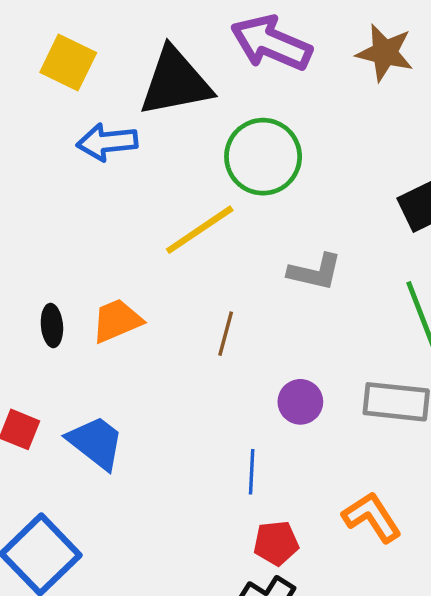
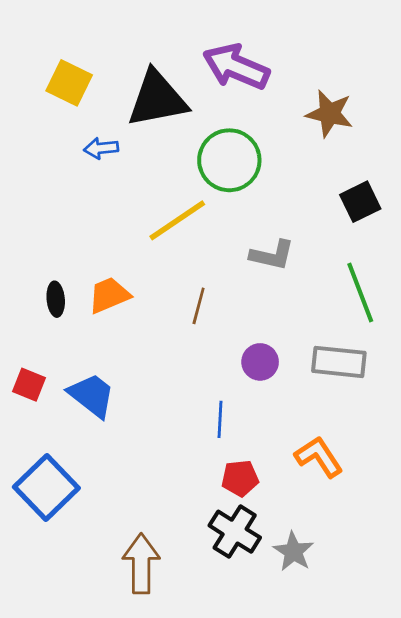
brown star: (385, 53) -> (330, 114), moved
blue arrow: (107, 142) -> (101, 148), size x0.7

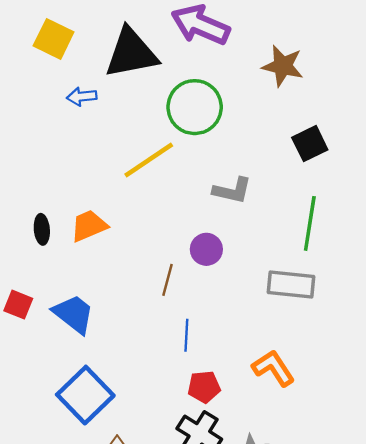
green line: (360, 292) -> (310, 223), turned 30
brown line: (199, 306) -> (168, 280), moved
purple circle: (260, 362) -> (206, 249), moved
blue square: (46, 487) -> (85, 395), moved

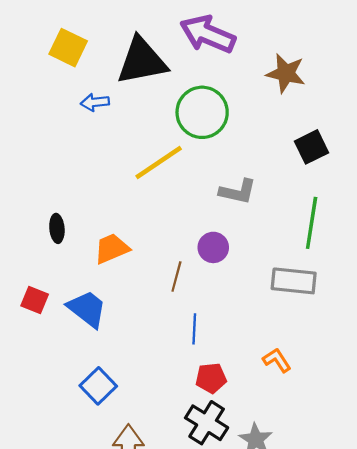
orange trapezoid: (89, 226) -> (112, 249), moved
orange L-shape: (273, 368) -> (277, 360), size x0.7
blue square: (85, 395) -> (98, 386), size x0.7

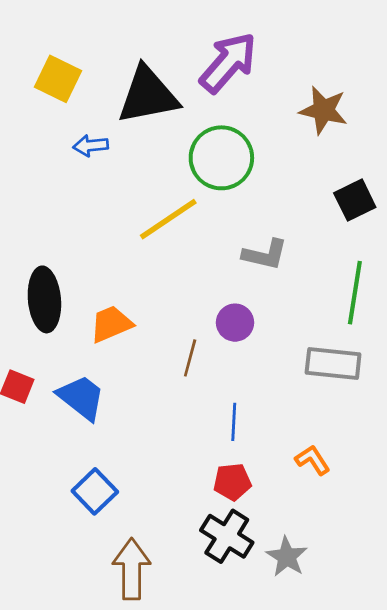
purple arrow: (208, 34) -> (228, 63), turned 108
black ellipse: (57, 228) -> (44, 299), size x1.8
blue line: (194, 329) -> (234, 422), moved

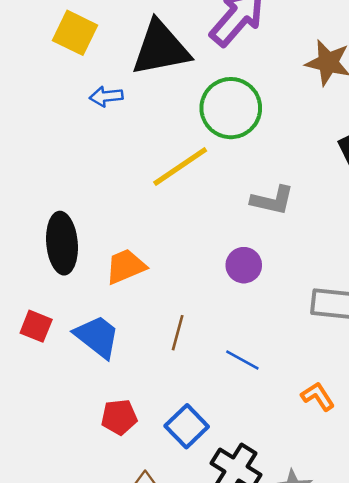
brown line: (190, 358) -> (178, 333), moved
blue line: (234, 422) -> (242, 360), turned -64
red pentagon: (232, 482) -> (119, 417), moved
blue square: (95, 491) -> (187, 426), moved

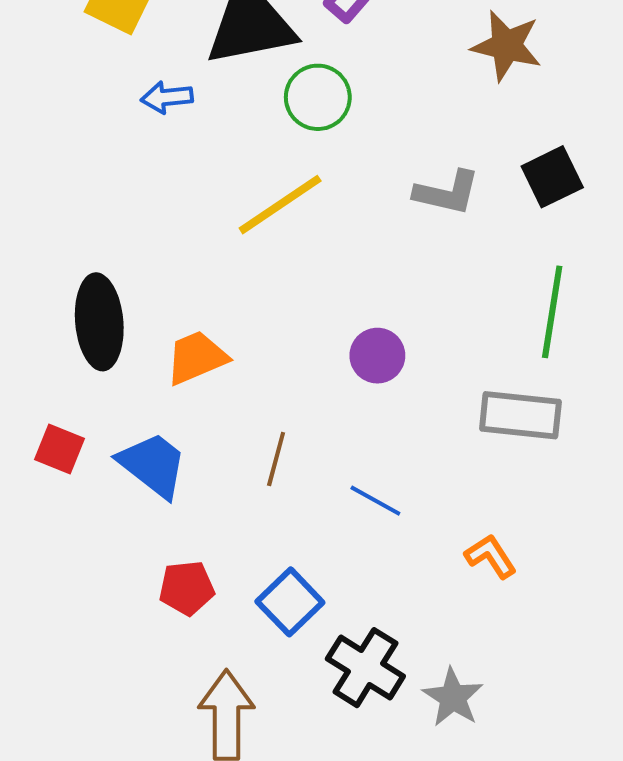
green circle: (231, 108) -> (318, 97), moved, size x0.7
gray L-shape: (272, 200) -> (447, 193), moved

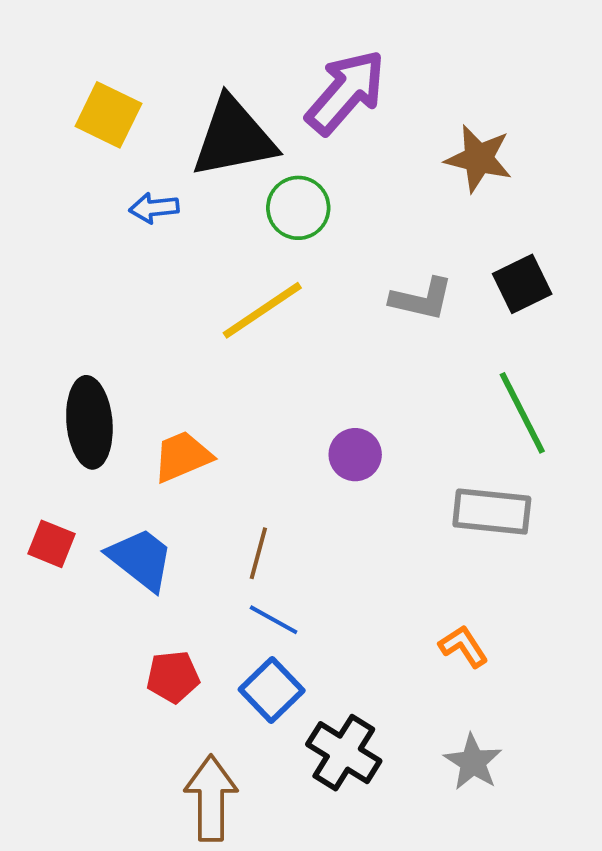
green line: (552, 312) -> (522, 413), turned -36
blue line: (375, 501) -> (274, 620), moved
gray star: (453, 697) -> (473, 762), moved

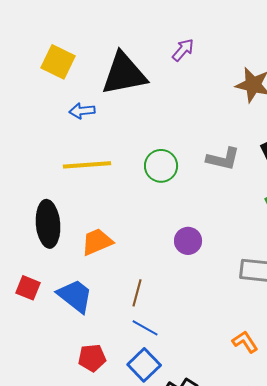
purple arrow: (346, 92) -> (183, 50), size x0.5
green circle: (298, 208) -> (161, 166), moved
yellow line: (262, 310) -> (87, 165), moved, turned 30

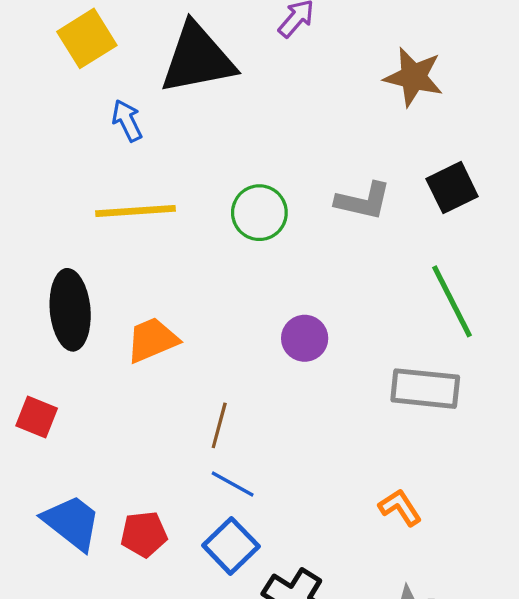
yellow square: (58, 62) -> (87, 38), turned 32
blue arrow: (82, 111) -> (127, 121), turned 70
blue trapezoid: (75, 296) -> (72, 523), moved

